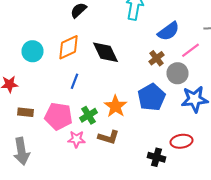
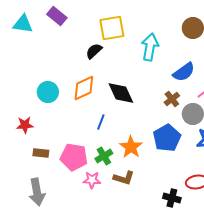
blue line: (74, 81) -> (101, 122), moved

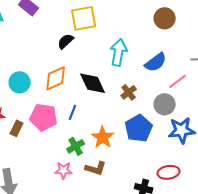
cyan arrow: (150, 47) -> (119, 52), moved
brown cross: (172, 99) -> (129, 92), moved
brown rectangle: (41, 153) -> (17, 128), moved, turned -70
pink pentagon: (74, 157) -> (44, 117), moved

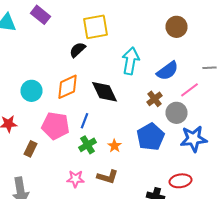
brown cross: (129, 92) -> (154, 99), moved
brown rectangle: (17, 128) -> (30, 149), moved
orange star: (103, 137) -> (114, 146), size x0.6
green cross: (76, 146) -> (88, 145), moved

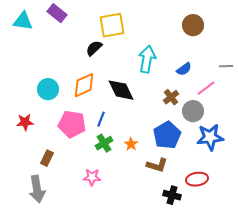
blue semicircle: (168, 71) -> (184, 69), size x0.7
brown rectangle: (30, 149) -> (47, 158), moved
brown L-shape: (108, 177) -> (157, 165), moved

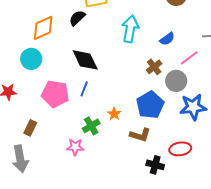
orange diamond: (84, 85) -> (43, 28), moved
black diamond: (121, 90) -> (85, 60), moved
green cross: (104, 143) -> (91, 126), moved

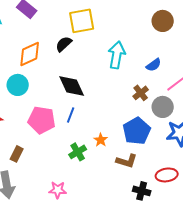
pink star: (75, 147) -> (58, 190), moved

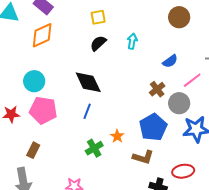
yellow square: (82, 21) -> (98, 17), size x0.6
black semicircle: (64, 44) -> (98, 43), moved
orange diamond: (30, 54) -> (42, 35), moved
cyan arrow: (117, 55) -> (132, 41), moved, size x0.6
pink pentagon: (42, 120) -> (43, 110), moved

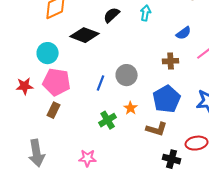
black diamond: (88, 82) -> (85, 35), moved, turned -44
brown cross: (157, 89) -> (171, 61), turned 35
gray circle: (179, 103) -> (127, 75), moved
brown rectangle: (33, 150) -> (54, 110), moved

